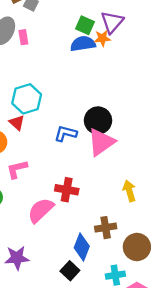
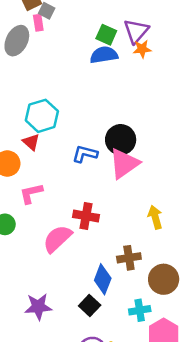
pink rectangle: (23, 37) -> (38, 23), moved
orange star: (102, 38) -> (142, 49), moved
purple star: (17, 258) -> (38, 307), moved

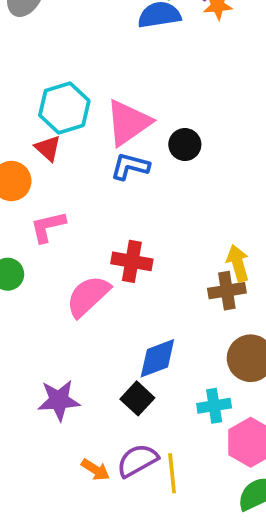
black circle: (121, 140) -> (185, 145), size x0.7
pink triangle: (124, 164) -> (128, 123), moved
brown cross: (129, 258) -> (227, 291), moved
blue diamond: (103, 279) -> (157, 358), turned 48

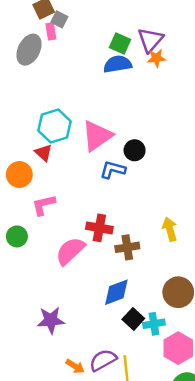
blue L-shape: (130, 166) -> (113, 170), moved
brown cross: (227, 291) -> (127, 247), moved
black square: (137, 398) -> (133, 319), moved

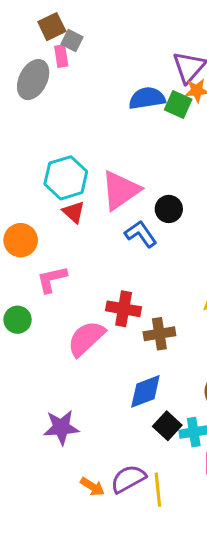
green square: (120, 44) -> (178, 104), moved
red triangle: (44, 153) -> (74, 212), moved
blue L-shape: (113, 170) -> (141, 234), turned 40

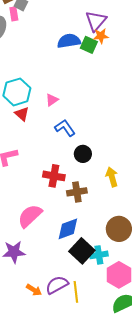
pink triangle: (120, 190) -> (52, 100), size x0.5
black circle: (169, 209) -> (83, 154), moved
pink semicircle: (86, 338) -> (30, 216), moved
black square: (167, 426) -> (82, 251), size x1.4

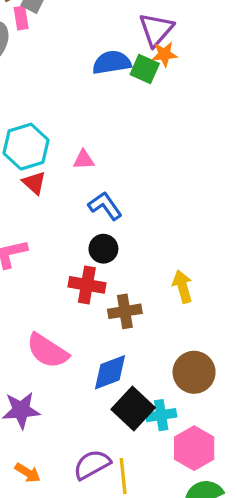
pink triangle: (52, 100) -> (84, 160), turned 32
black circle: (83, 154) -> (103, 249), moved
pink semicircle: (30, 216) -> (47, 351), turned -104
orange arrow: (34, 290) -> (28, 473), moved

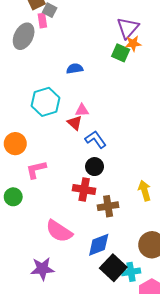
blue semicircle: (112, 62) -> (75, 69), moved, size x0.7
red triangle: (34, 183) -> (75, 123), moved

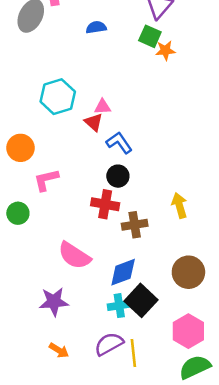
orange star: (133, 44) -> (165, 50), moved
blue semicircle: (75, 69) -> (96, 27), moved
cyan cross: (131, 272) -> (119, 306), moved

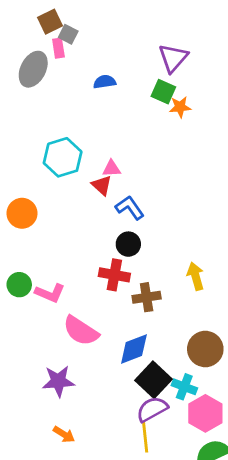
pink L-shape: (46, 180) -> (50, 293), moved, turned -144
cyan cross: (119, 306) -> (184, 387), moved, turned 30
purple semicircle: (109, 344) -> (152, 409), moved

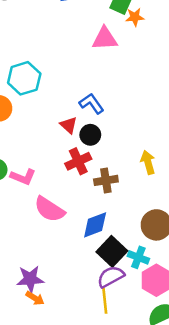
cyan hexagon: (63, 157) -> (24, 78), moved
pink triangle: (112, 169) -> (105, 39), moved, size x1.6
red triangle: (102, 185) -> (69, 125), moved
red cross: (114, 275) -> (78, 161), turned -35
purple star: (58, 381) -> (30, 279), moved

